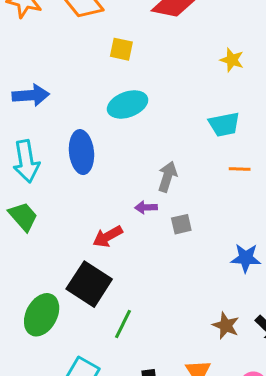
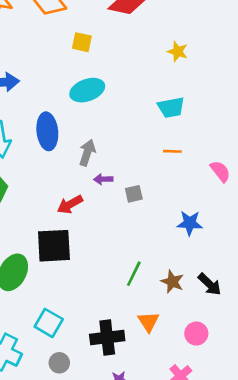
orange line: (240, 169) -> (172, 151), moved
gray arrow: (167, 177) -> (87, 153), moved
black square: (89, 284) -> (54, 246), turned -36
green line: (123, 324) -> (134, 274), moved

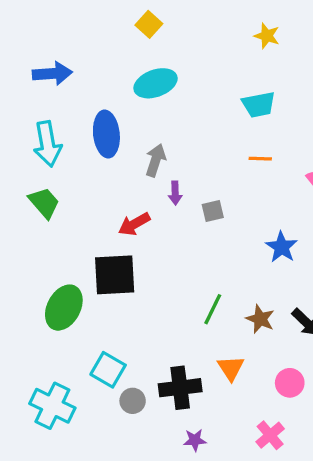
yellow square: (82, 42) -> (149, 24), turned 30
purple arrow: (103, 179) -> (175, 193), turned -90
blue star: (190, 223) -> (282, 247), turned 30
gray circle: (59, 363) -> (133, 401), moved

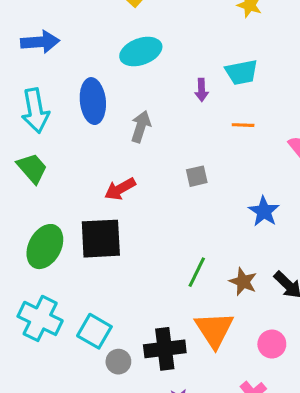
purple arrow: (175, 193) -> (202, 90), moved
green ellipse: (64, 308) -> (45, 247), moved
orange triangle: (231, 368) -> (214, 330), size x1.5
cyan cross: (52, 406) -> (40, 318), moved

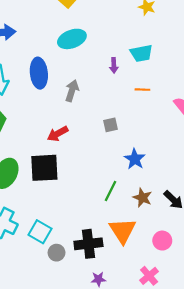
blue star: (264, 211) -> (135, 159), moved

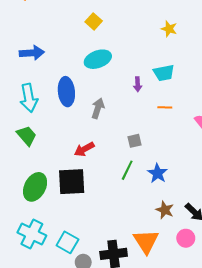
green line: (110, 191) -> (127, 170), moved
pink circle: (162, 241) -> (186, 238), moved

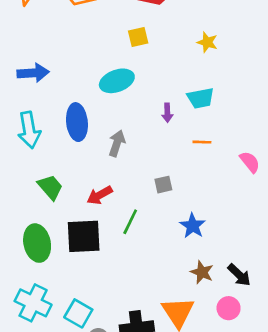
yellow square: (94, 21) -> (138, 37), moved, turned 35
green trapezoid: (27, 136) -> (50, 187), moved
green line: (127, 170) -> (130, 222), moved
green ellipse: (35, 187) -> (37, 243), turned -40

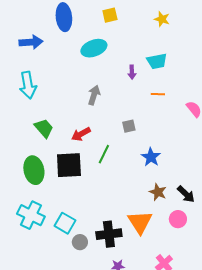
blue ellipse: (77, 122) -> (64, 17), moved

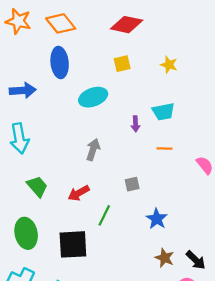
yellow square: (110, 15) -> (122, 64), moved
black square: (69, 165) -> (73, 244), moved

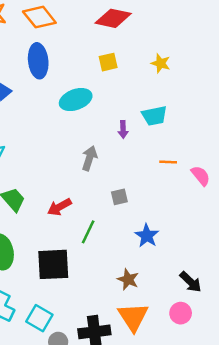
orange line: (165, 148) -> (168, 162), moved
gray arrow: (93, 150) -> (89, 158), moved
brown star: (165, 258) -> (128, 279), moved

